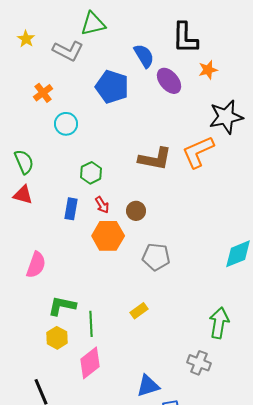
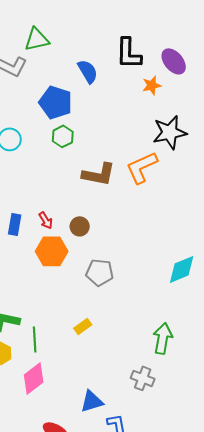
purple ellipse: (169, 81) -> (174, 61), moved
green hexagon: (91, 173) -> (63, 136), moved

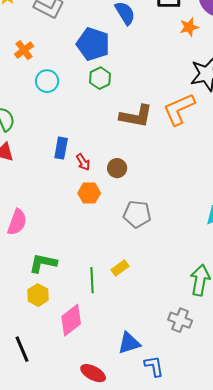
blue rectangle: (15, 224) -> (61, 148), moved
orange hexagon: (52, 251) -> (89, 193), size x0.7
green line: (35, 339) -> (92, 280), moved

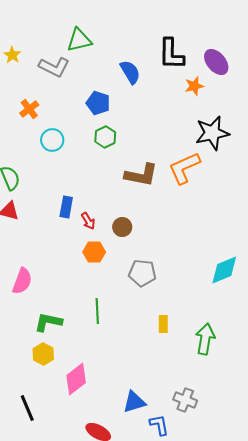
blue pentagon: (93, 44) -> (98, 103), size x0.7
yellow rectangle: (120, 268) -> (163, 324), moved, turned -54
green line: (92, 280) -> (97, 311), moved
gray cross: (180, 320) -> (185, 400), moved

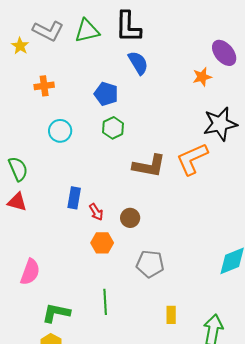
black L-shape: (171, 54) -> (128, 27), moved
gray L-shape: (54, 67) -> (48, 31), moved
orange cross: (29, 109) -> (44, 86), moved, turned 30

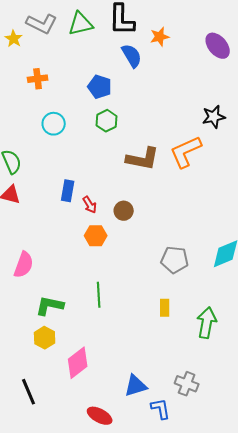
orange star: (202, 77) -> (160, 37), moved
black star: (220, 124) -> (214, 117), size x0.7
gray pentagon: (150, 264) -> (175, 260), moved

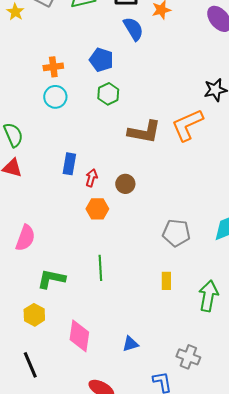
orange cross: (38, 79) -> (53, 67), moved
red arrow: (90, 205) -> (91, 178), turned -132
yellow hexagon: (45, 338) -> (34, 315), moved
pink diamond: (78, 363) -> (79, 336), turned -44
blue triangle: (136, 386) -> (130, 344), moved, size x0.7

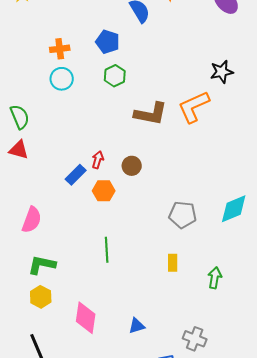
blue rectangle: (69, 164) -> (76, 175), moved, turned 35
green L-shape: (51, 279) -> (42, 265), moved
green arrow: (208, 296) -> (215, 278), size x0.7

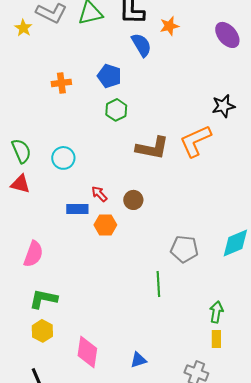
cyan circle: (62, 79) -> (63, 158), moved
red arrow: (98, 160) -> (99, 194), turned -60
blue rectangle: (76, 175) -> (77, 209), turned 45
green line: (107, 250) -> (158, 284), moved
yellow rectangle: (173, 263) -> (216, 339), moved

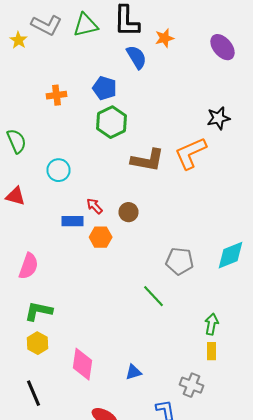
green hexagon: (116, 110) -> (112, 122), size x1.4
green semicircle: (21, 151) -> (16, 141), moved
green line: (158, 284) -> (154, 296), turned -40

